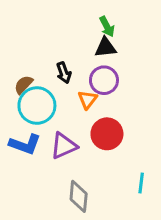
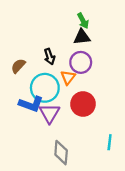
cyan circle: (37, 106) -> (45, 88), moved
blue L-shape: (25, 144) -> (31, 104), moved
purple triangle: (64, 146) -> (49, 113), turned -35

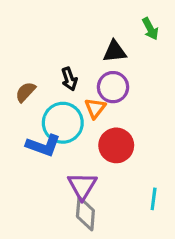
green arrow: (83, 21) -> (150, 29), moved
purple triangle: (49, 113) -> (82, 186), moved

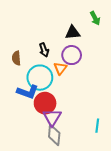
brown semicircle: (26, 92) -> (16, 58), turned -48
red circle: (116, 145) -> (45, 103), moved

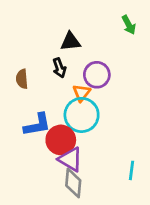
black triangle: (73, 33) -> (70, 41), moved
cyan circle: (40, 78) -> (82, 115), moved
blue L-shape: (28, 92) -> (37, 125), turned -30
purple triangle: (52, 117) -> (70, 159), turned -30

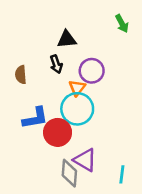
purple triangle: (70, 159) -> (85, 160), moved
cyan line: (131, 170) -> (122, 174), moved

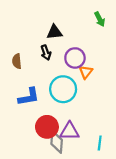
orange triangle: (77, 88) -> (86, 72), moved
red circle: (58, 132) -> (47, 127), moved
purple triangle: (85, 160) -> (70, 131), turned -30

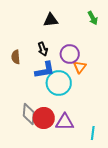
black triangle: (54, 32) -> (51, 20), moved
blue L-shape: (29, 97) -> (45, 70), moved
gray diamond: (57, 142) -> (29, 114), moved

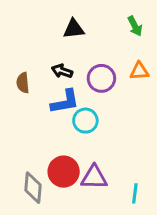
black arrow: (43, 49) -> (62, 71), turned 128
orange triangle: (80, 67) -> (139, 71), moved, turned 48
cyan circle: (59, 83) -> (85, 121), size x0.7
gray diamond: (29, 114) -> (33, 188), moved

